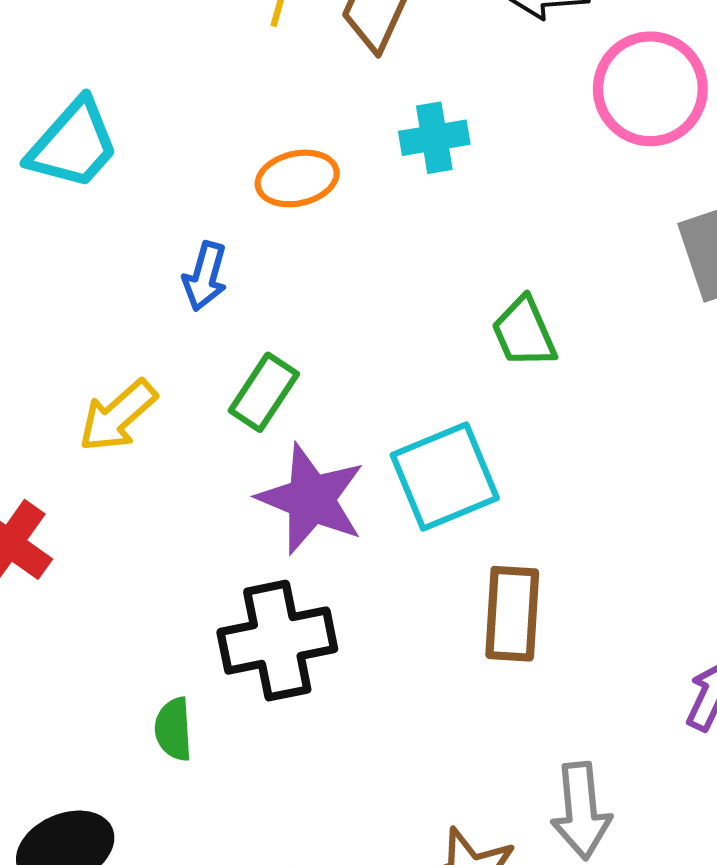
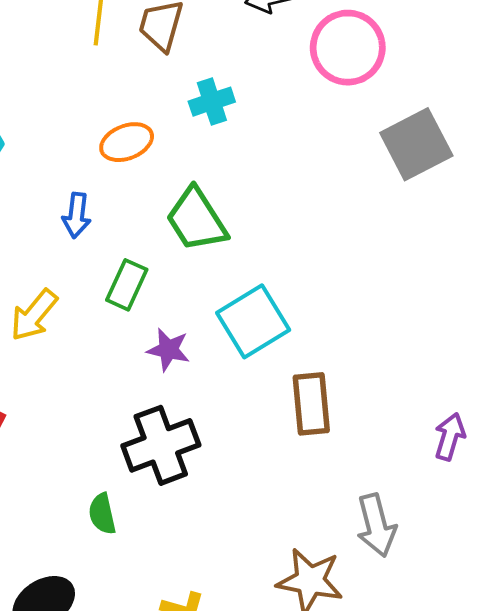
green trapezoid: (524, 332) -> (196, 220), moved, size x1.4
purple star: (311, 499) -> (168, 350), size x0.6

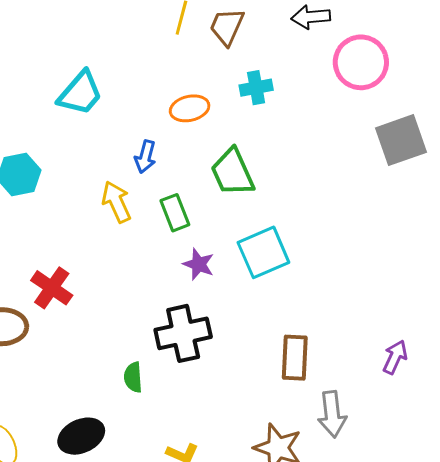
green rectangle: (127, 285) -> (175, 213), turned -54
yellow arrow: (34, 315) -> (116, 202), moved, turned 108
brown rectangle: (311, 404) -> (295, 358), moved

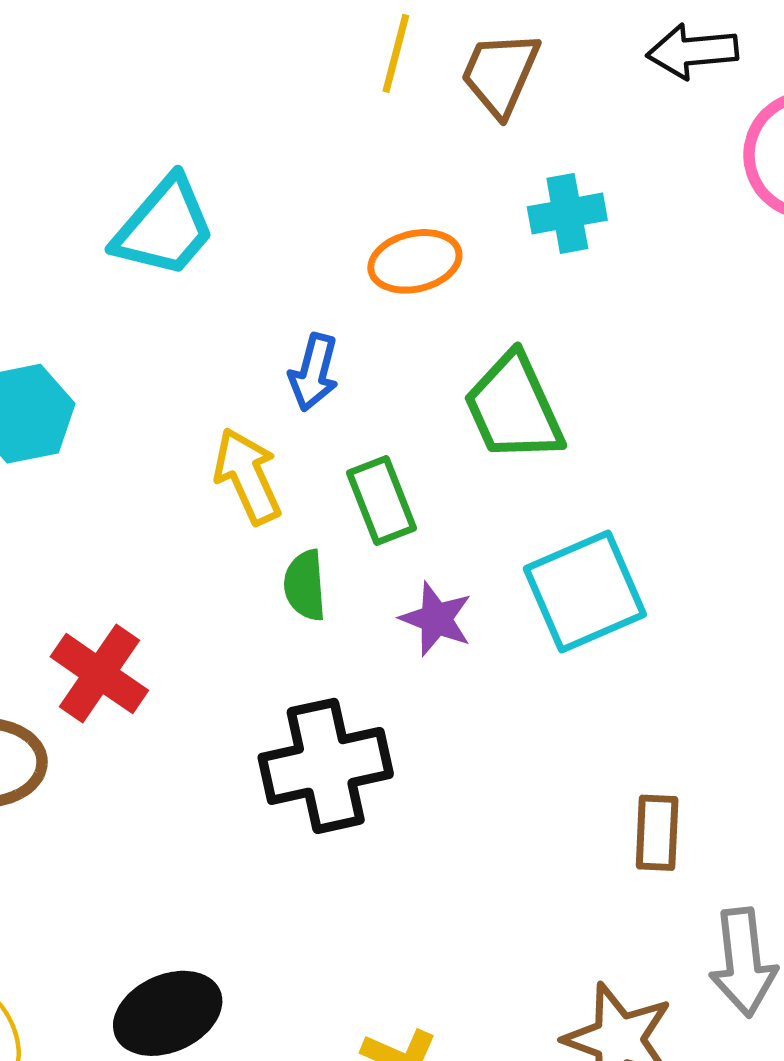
black cross: (183, 333) -> (326, 766), moved
brown rectangle: (295, 358) -> (657, 833), size x0.7
green semicircle: (133, 377) -> (305, 585), moved

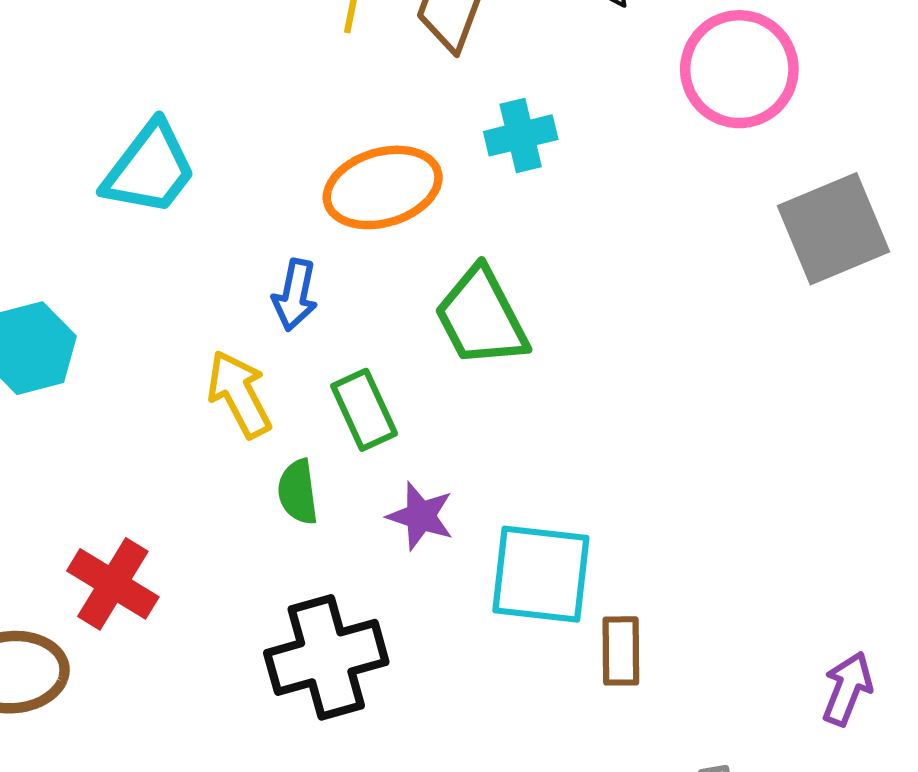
orange ellipse: (415, 261) -> (383, 187), size x1.4
cyan square: (585, 591) -> (541, 574), moved, turned 33
brown rectangle: (657, 833) -> (621, 651), moved

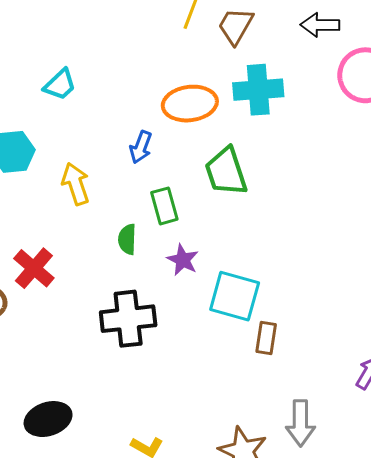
cyan cross: (521, 135) -> (258, 90), size x1.5
cyan trapezoid: (150, 169) -> (60, 85), moved, size x0.7
yellow arrow: (239, 394) -> (76, 184), moved

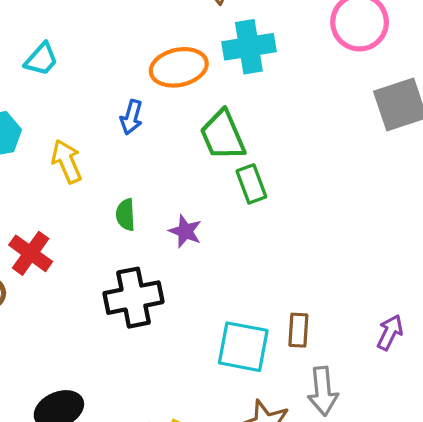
green rectangle: (164, 206) -> (251, 184), moved
cyan square: (235, 296) -> (243, 347), moved
brown rectangle: (266, 338) -> (298, 330), moved

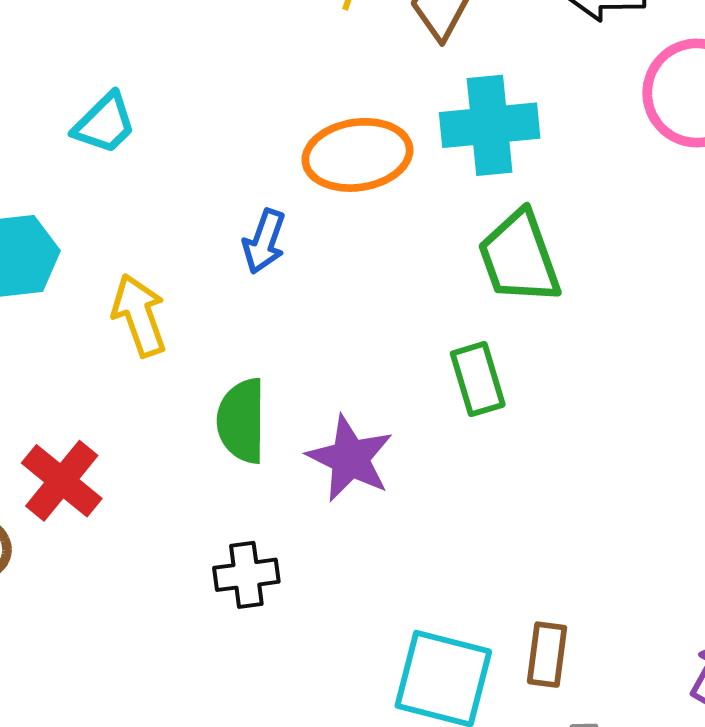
green trapezoid: (223, 135) -> (519, 257), moved
green semicircle: (126, 215) -> (242, 421), size x1.4
purple star: (185, 231) -> (350, 458), size x1.4
black cross: (133, 298) -> (246, 575), size x0.6

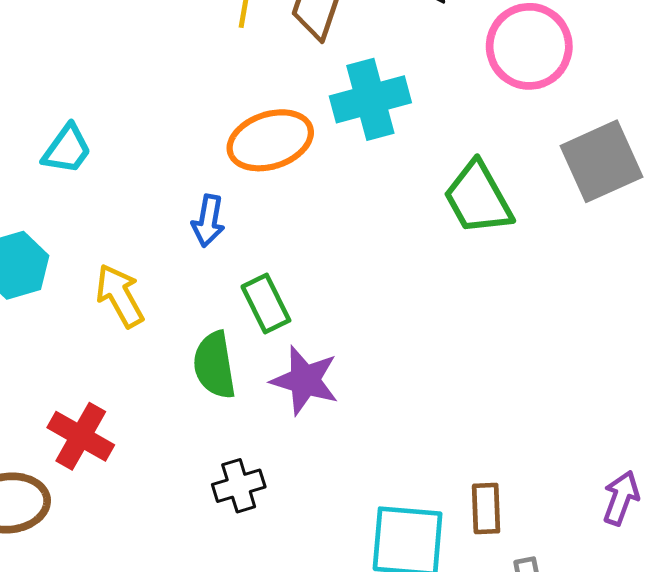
green trapezoid: (519, 257) -> (478, 198), moved
green rectangle: (478, 379) -> (266, 303), moved

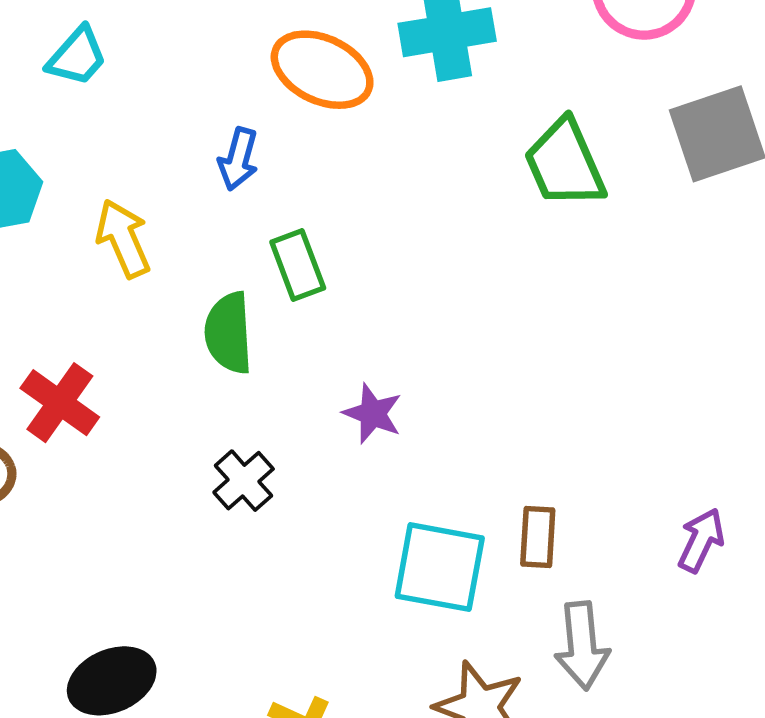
orange ellipse: (270, 140) -> (322, 70), turned 38
purple star: (305, 380) -> (373, 414), moved, size x0.7
black cross: (239, 486) -> (244, 481), turned -30

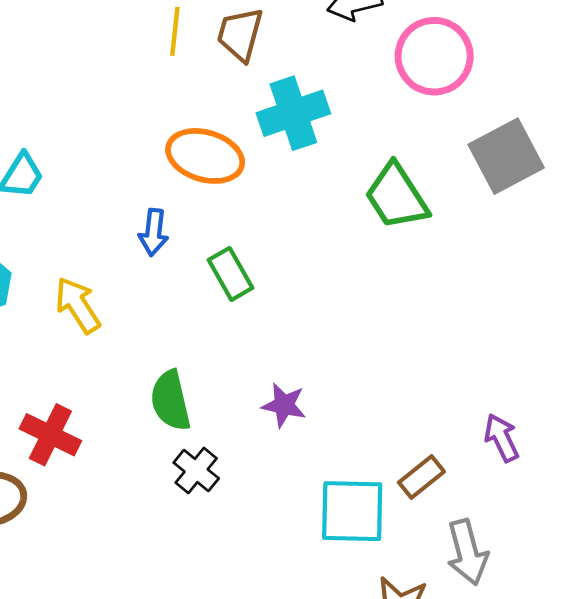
green rectangle: (298, 265) -> (231, 274), moved
green semicircle: (229, 333) -> (170, 401), moved
brown rectangle: (538, 537) -> (421, 477), turned 57
purple arrow: (701, 540) -> (502, 438), moved, turned -42

